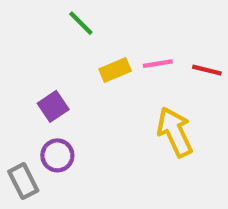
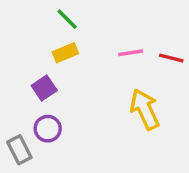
yellow rectangle: (115, 70) -> (65, 53), moved

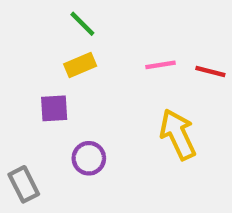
purple square: (44, 88) -> (54, 108), turned 30
purple circle: (48, 129) -> (89, 158), moved

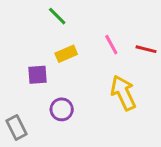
yellow rectangle: (80, 65) -> (66, 54), moved
pink line: (160, 65) -> (111, 45), turned 70

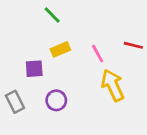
pink line: (111, 45) -> (98, 54), moved
gray rectangle: (17, 127) -> (15, 102), moved

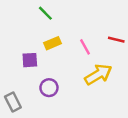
yellow arrow: (113, 85) -> (98, 74), turned 84
gray rectangle: (15, 102) -> (13, 102), moved

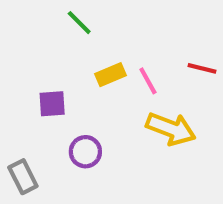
yellow rectangle: (53, 43) -> (110, 75), moved
yellow arrow: (98, 74) -> (171, 129), turned 52

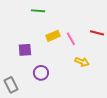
green line: (79, 23) -> (38, 11), turned -40
yellow arrow: (171, 129) -> (82, 62), size x0.6

